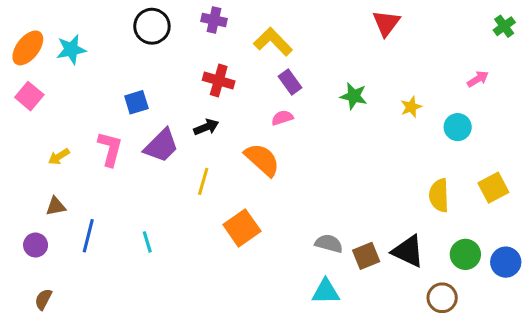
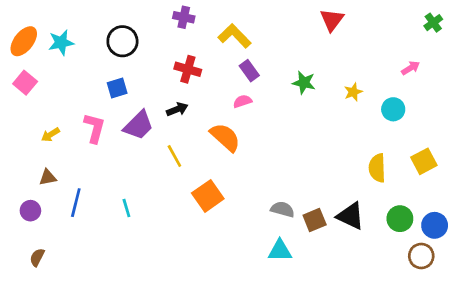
black circle: (152, 26) -> (122, 41), moved
yellow line: (203, 181) -> (174, 156), turned -45
brown circle: (442, 298) -> (421, 256), moved

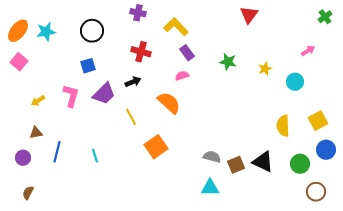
blue circle: (435, 225) -> (326, 150), moved

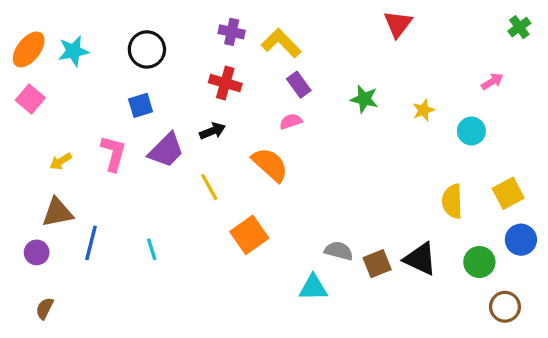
purple cross: (138, 13) -> (232, 32), moved
brown triangle: (36, 133) -> (57, 212), size x1.5
cyan triangle: (210, 188) -> (313, 288), moved

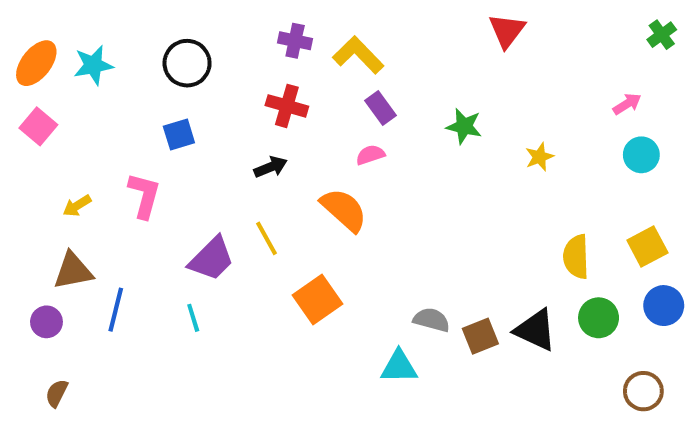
yellow star: (423, 110) -> (539, 157), moved
cyan circle: (471, 131) -> (641, 155), moved
purple trapezoid: (166, 150) -> (211, 259), moved
green circle: (479, 262) -> (599, 318), moved

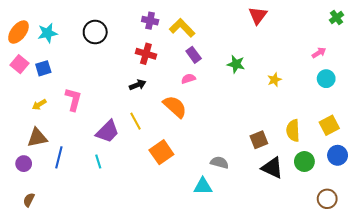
blue square: (179, 134) -> (43, 68), moved
brown square: (480, 336) -> (259, 140), moved

